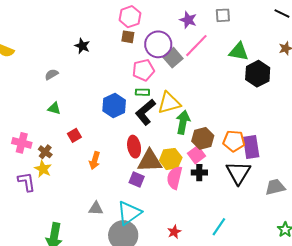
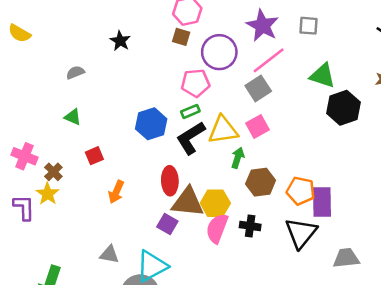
purple star: (188, 20) -> (262, 26), size x1.4
gray square: (173, 58) -> (258, 88), moved
green rectangle: (142, 92) -> (190, 111), turned -32
green arrow: (183, 122) -> (238, 158), size x0.7
pink square: (196, 155) -> (258, 127), moved

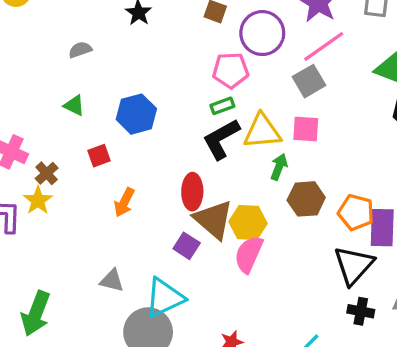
blue hexagon: (151, 124) -> (136, 114), moved
pink square: (258, 127) -> (306, 129), turned 30
brown triangle: (188, 202) -> (213, 220), turned 32
black cross: (250, 226) -> (361, 311), moved

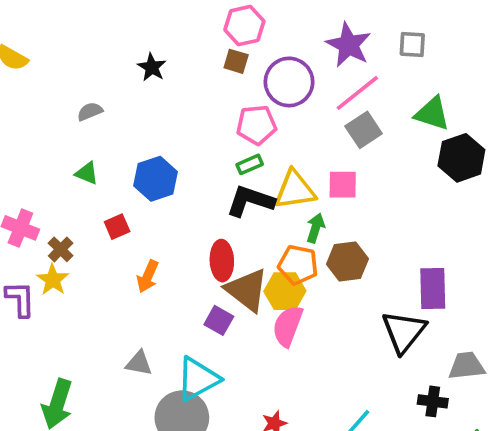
gray square: (309, 81) -> (364, 130), moved
black L-shape: (221, 139) -> (250, 201), turned 51
orange pentagon: (356, 212) -> (298, 265), moved
black cross: (361, 311) -> (433, 401), moved

